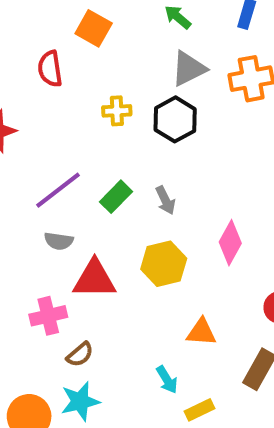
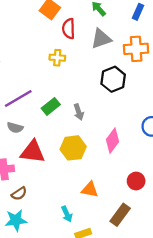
red semicircle: (50, 69) -> (69, 29), moved
black hexagon: (175, 119) -> (113, 79), moved

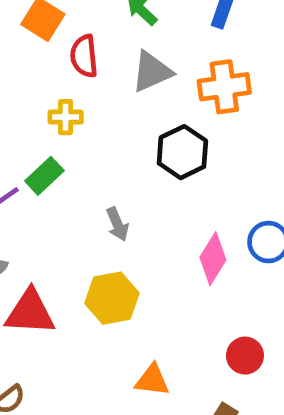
green rectangle: (51, 106) -> (44, 176), moved
pink diamond: (113, 141) -> (213, 259), moved

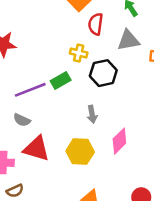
black hexagon: (182, 152) -> (103, 73), moved
pink diamond: (213, 259) -> (119, 141), moved

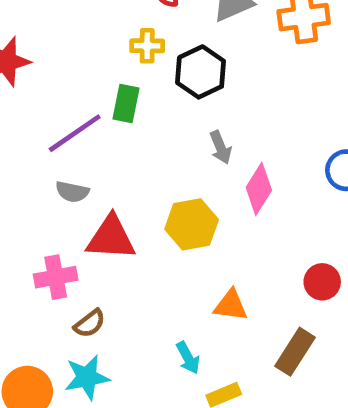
green rectangle: (61, 81) -> (126, 103), turned -36
gray arrow: (92, 114) -> (221, 147), moved

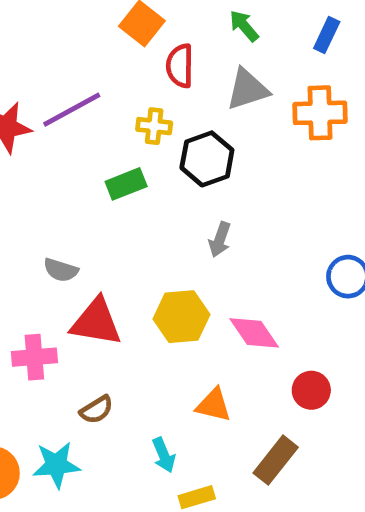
green rectangle: (126, 103) -> (126, 184), turned 51
purple line: (75, 133) -> (72, 110), moved
gray arrow: (221, 147) -> (220, 240), turned 36
pink diamond: (259, 189) -> (254, 333), moved, turned -72
brown semicircle: (90, 323) -> (97, 410), moved

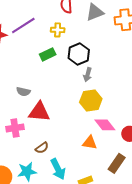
black hexagon: (207, 159) -> (79, 54), moved
yellow hexagon: (181, 317) -> (91, 101), moved
pink diamond: (254, 333) -> (105, 125), moved
cyan arrow: (164, 455) -> (58, 169), moved, size x1.5

